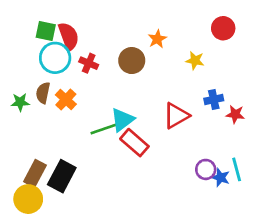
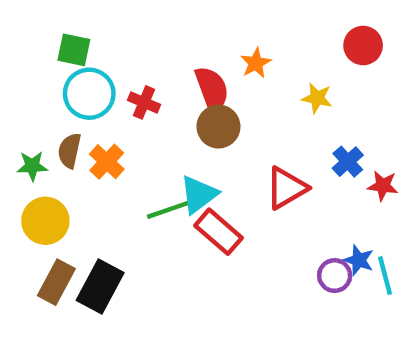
red semicircle: (69, 36) -> (212, 89), moved
brown circle: (132, 61) -> (218, 127), moved
blue cross: (214, 100) -> (348, 162), turned -30
blue star: (220, 178) -> (359, 260), moved
yellow circle: (28, 199) -> (45, 221), moved

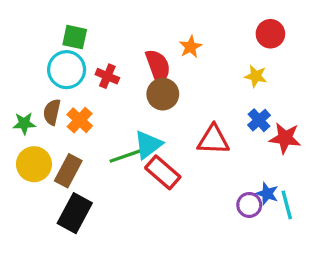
green square: (74, 50) -> (75, 37), moved
yellow star: (317, 98) -> (256, 76), moved
red star: (383, 186) -> (285, 138), size x1.4
red triangle: (286, 188) -> (213, 140), turned 32
brown rectangle: (56, 282) -> (68, 171), moved

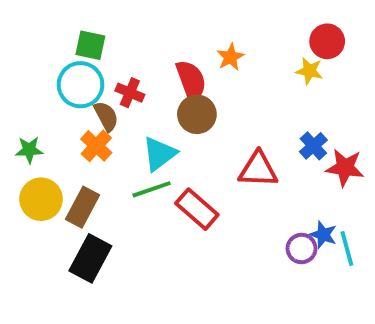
yellow star: (256, 76) -> (309, 71), moved
brown semicircle: (52, 112) -> (106, 116), moved, turned 140
cyan triangle: (148, 145) -> (159, 154), moved

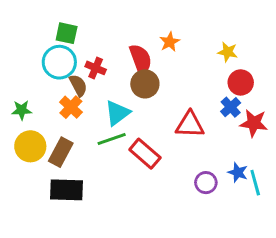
red circle: (327, 41) -> (241, 82), moved
purple circle: (302, 248) -> (206, 183), moved
black rectangle: (90, 258) -> (67, 190), turned 64

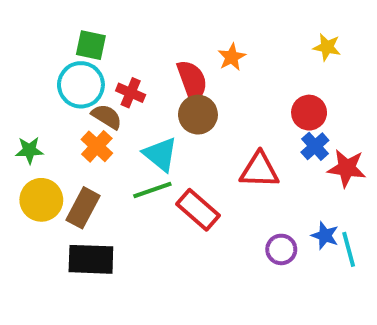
yellow star: (228, 52) -> (327, 47), moved
red circle: (241, 82) -> (309, 113), moved
brown semicircle: (78, 85) -> (107, 117), turned -30
cyan triangle: (117, 113) -> (160, 154), turned -44

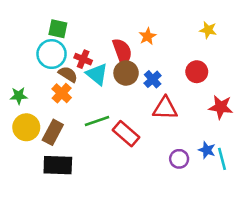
blue cross: (315, 146) -> (153, 79), moved
cyan triangle: (160, 154) -> (97, 74), moved

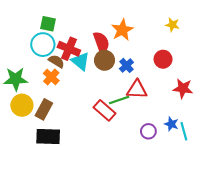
orange star: (148, 36) -> (122, 30), size x1.5
red cross: (83, 59) -> (69, 49), size x1.5
green star: (19, 96) -> (16, 79), size x1.6
green line: (97, 121) -> (119, 100), moved

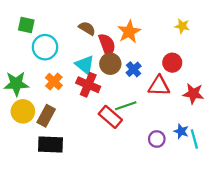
green square: (48, 24) -> (26, 25), moved
red cross: (69, 49) -> (88, 85), moved
brown semicircle: (56, 61) -> (87, 28), moved
red triangle: (137, 90) -> (159, 86), moved

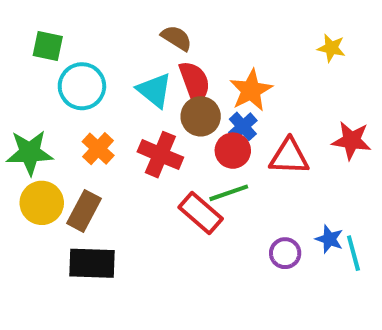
brown semicircle: (87, 28) -> (176, 38), moved
orange star: (129, 32) -> (251, 90), moved
red circle: (172, 63) -> (233, 151), moved
cyan triangle: (85, 65) -> (154, 90), moved
red star: (193, 94) -> (351, 141), moved

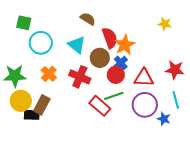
red semicircle: (195, 82) -> (110, 38), moved
purple circle: (285, 253) -> (145, 105), moved, size x1.6
cyan line: (353, 253) -> (176, 100), moved
black rectangle: (92, 263) -> (32, 115), moved, size x0.7

